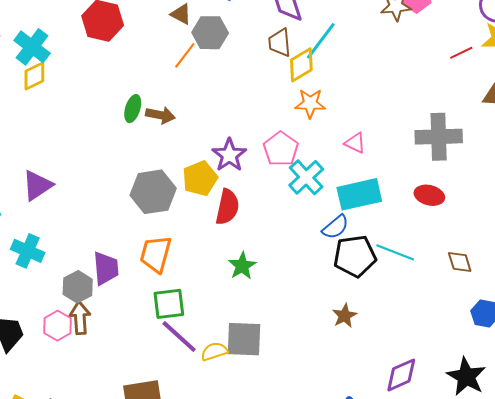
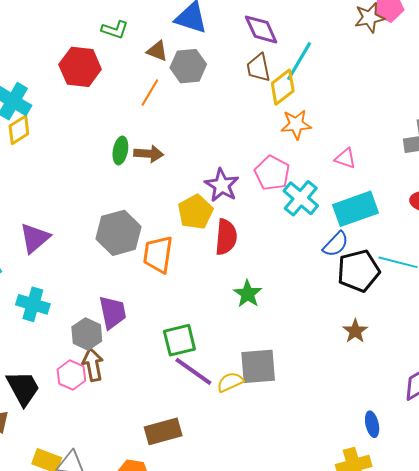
orange line: (185, 55) -> (150, 93), moved
gray hexagon: (153, 192) -> (119, 233), moved
orange trapezoid: (156, 254) -> (158, 254), moved

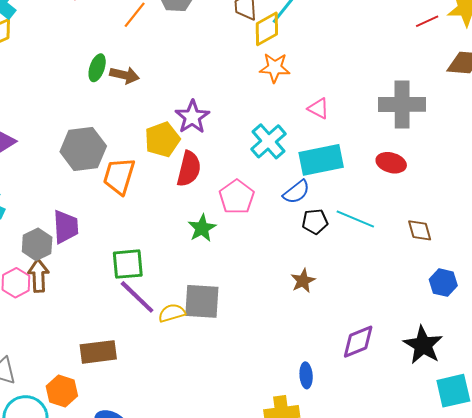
pink pentagon: (272, 173) -> (237, 197), moved
black pentagon: (358, 271) -> (315, 222), size x0.6

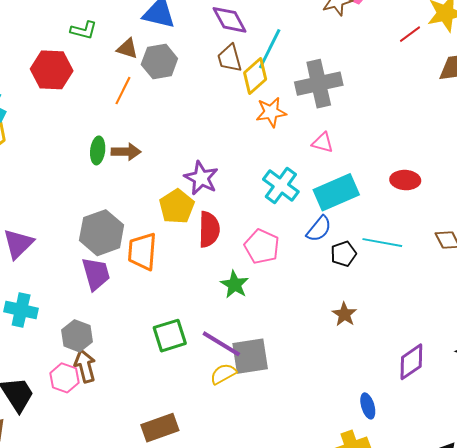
gray cross: (402, 104) -> (319, 84), moved
purple trapezoid: (66, 227) -> (96, 274), moved
purple line: (137, 297) -> (221, 344), moved

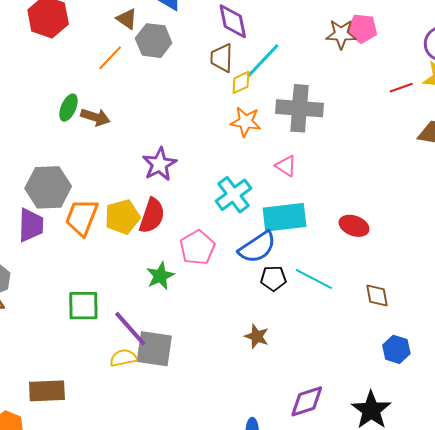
yellow diamond: (255, 76) -> (241, 82), size x0.7
yellow pentagon: (177, 206) -> (122, 217), moved
blue semicircle: (319, 229) -> (257, 247), size x1.4
brown star: (344, 314) -> (257, 336), turned -30

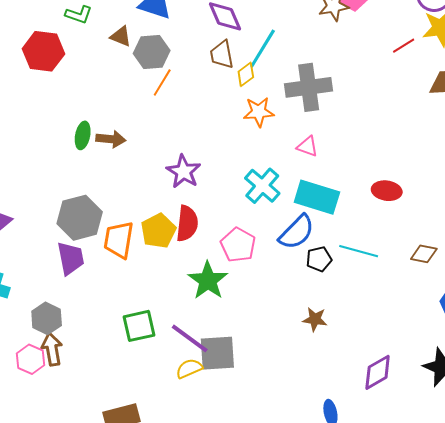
orange line: (110, 58) -> (162, 83), moved
cyan rectangle: (284, 217) -> (317, 197), turned 36
green star: (160, 276) -> (208, 281), size x1.4
brown diamond: (377, 295) -> (424, 254), turned -56

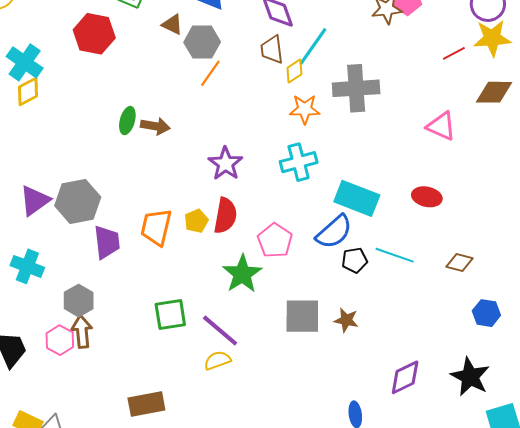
pink triangle: (307, 146) -> (441, 126), moved, size x1.4
cyan cross: (262, 186) -> (299, 162), moved, turned 30
gray hexagon: (80, 218) -> (78, 201), moved
yellow pentagon: (158, 231) -> (196, 221), size x0.7
gray square: (217, 353) -> (302, 316), moved

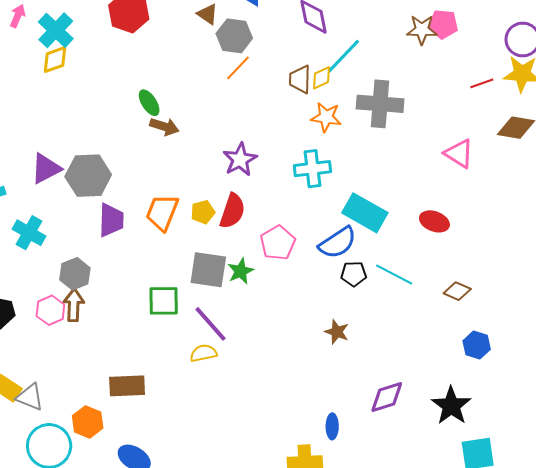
brown trapezoid: (272, 50) -> (300, 79), moved
green ellipse: (127, 121) -> (149, 103), turned -56
brown arrow: (155, 126) -> (164, 127), moved
green star: (242, 274) -> (241, 271), size x0.7
gray square: (302, 316) -> (208, 270), moved

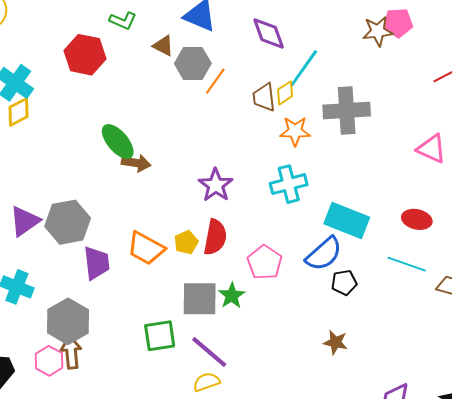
orange line: (238, 68) -> (215, 81), moved
green ellipse: (149, 103) -> (118, 142), size x1.4
orange trapezoid: (162, 212) -> (146, 248), turned -75
gray hexagon: (75, 274) -> (68, 321), size x1.4
cyan line: (394, 275) -> (407, 264), moved

